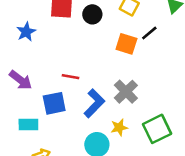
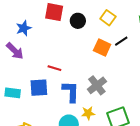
purple arrow: (21, 80) -> (15, 51), moved
blue L-shape: (94, 103) -> (71, 92), turned -50
cyan rectangle: (28, 125) -> (13, 93), moved

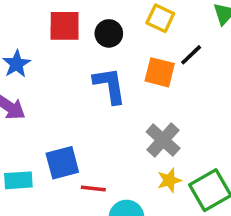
red line: (54, 68) -> (93, 189), moved
blue L-shape: (71, 92) -> (110, 85), moved
yellow star: (88, 113) -> (169, 180), moved

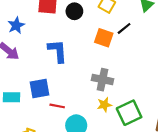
blue L-shape: (110, 85) -> (58, 51), moved
gray cross: (163, 140) -> (102, 80), turned -35

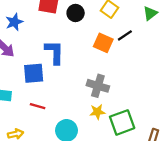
blue square: (39, 89) -> (34, 73), moved
red line: (57, 106) -> (38, 106), moved

